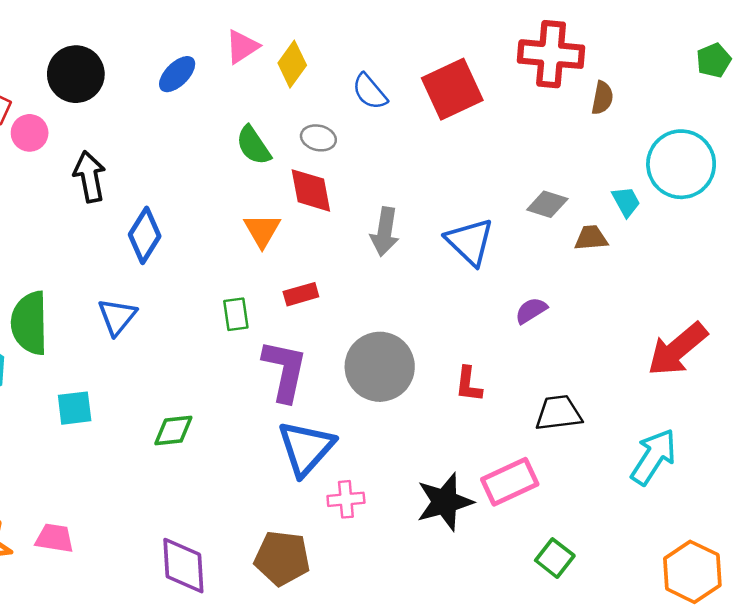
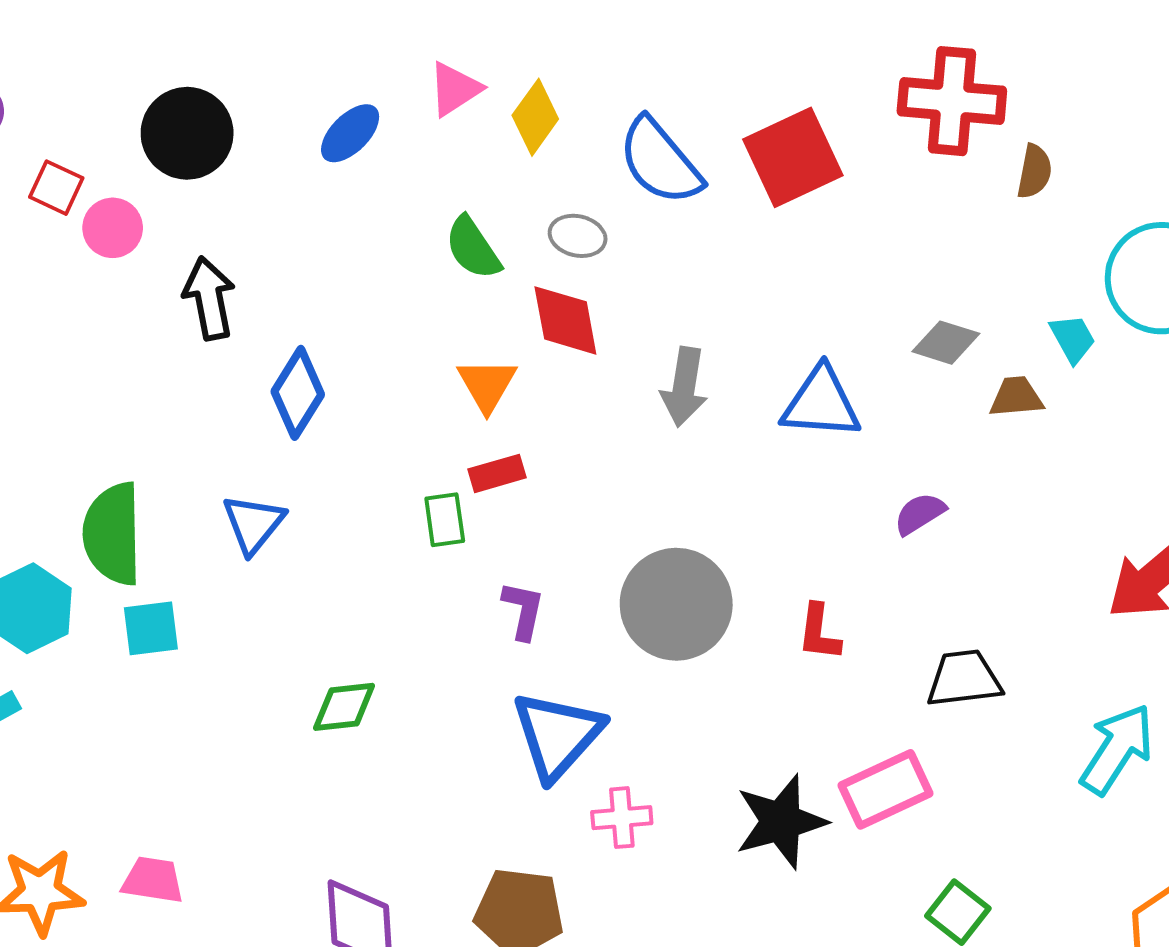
blue semicircle: (370, 92) -> (660, 161), size x1.5
blue triangle: (470, 242) -> (821, 403), turned -40
red rectangle: (301, 294) -> (497, 473), moved
purple L-shape: (285, 371) -> (523, 610), size x0.6
cyan square: (75, 408) -> (151, 628), moved

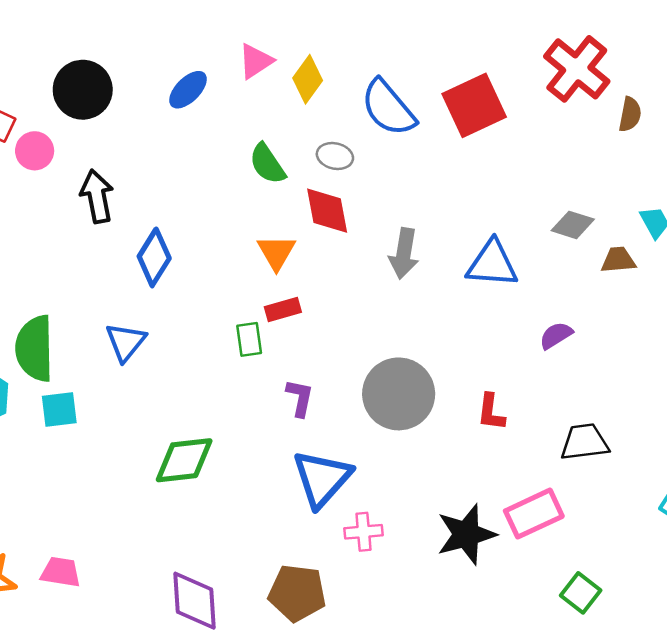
red cross: (952, 101) -> (577, 69), turned 34
green diamond: (344, 707) -> (184, 460), size x1.4

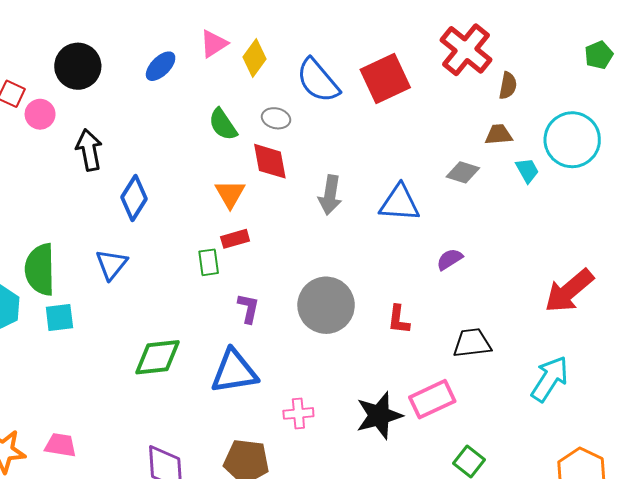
brown trapezoid: (618, 260) -> (499, 135), moved
blue triangle: (322, 478) -> (234, 372), moved, turned 39

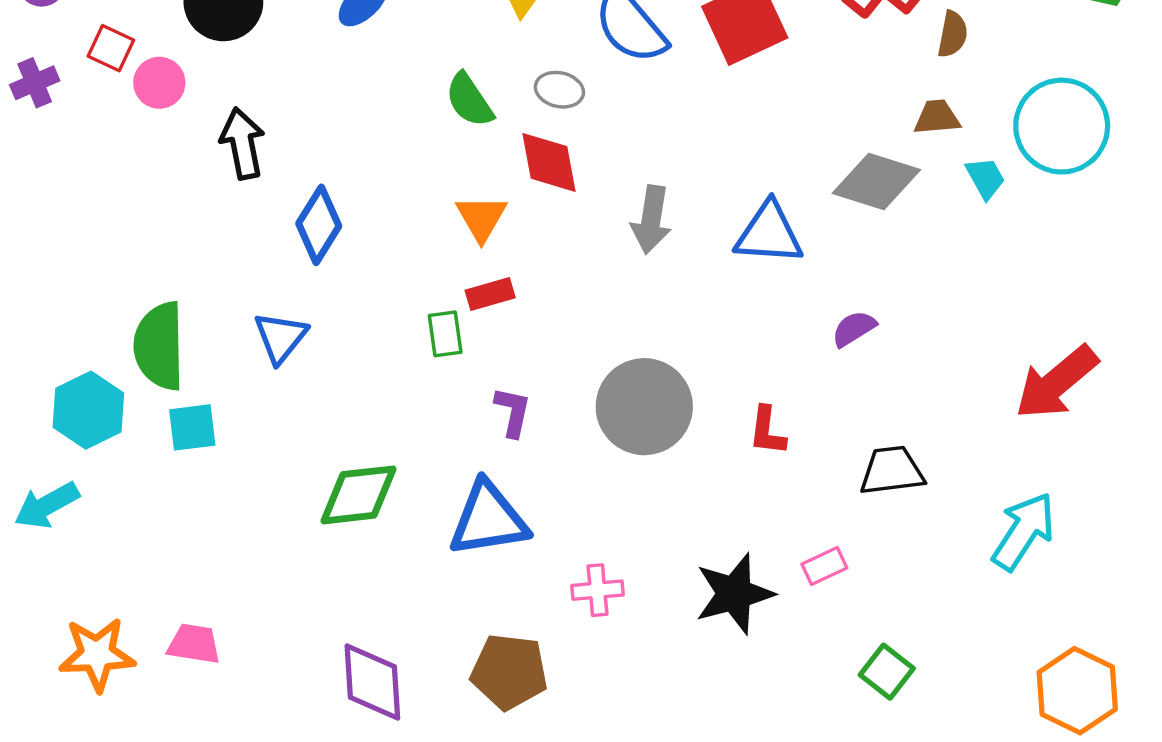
gray diamond: (463, 172) -> (876, 181), size x1.5
pink rectangle: (432, 399) -> (824, 566), size x0.6

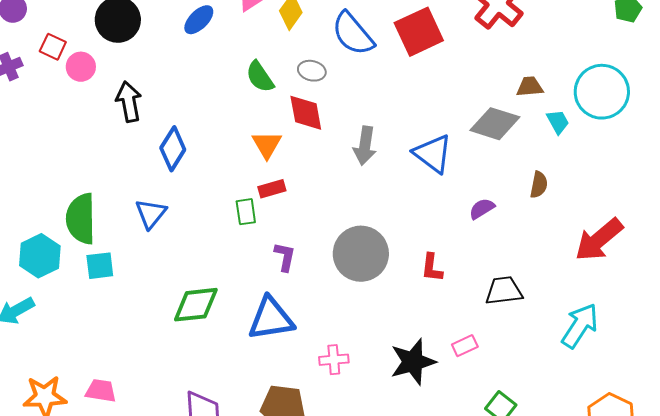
brown semicircle: (953, 34) -> (539, 185), moved
blue triangle: (769, 233) -> (433, 154), turned 33

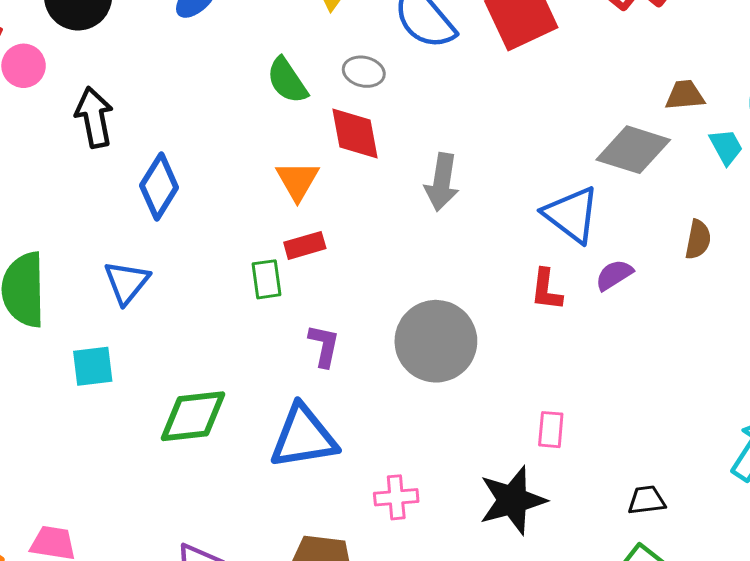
blue triangle: (433, 154) -> (571, 215), moved
cyan square: (100, 266) -> (93, 366), moved
red L-shape: (432, 268) -> (546, 290), moved
black trapezoid: (504, 291) -> (647, 500), moved, size x0.7
pink rectangle: (465, 346) -> (551, 430), moved, turned -60

